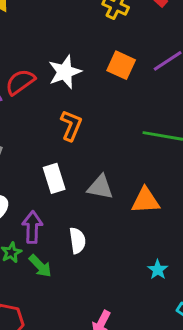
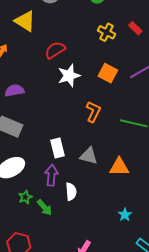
red semicircle: (20, 82) -> (55, 50), moved
orange L-shape: (71, 125) -> (93, 112), moved
purple arrow: (32, 227) -> (51, 175), moved

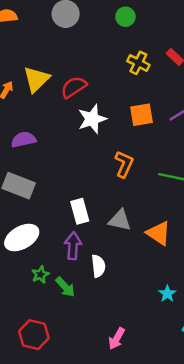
yellow triangle: (25, 21) -> (36, 79), moved, turned 45
orange square: (108, 73) -> (141, 115), turned -36
orange triangle: (119, 167) -> (159, 233), turned 35

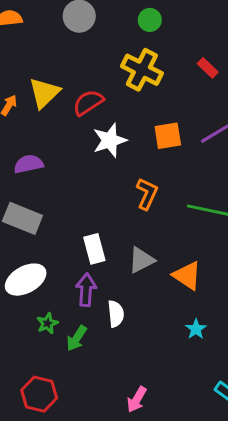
yellow cross: (138, 63) -> (142, 70), moved, size x1.5
gray triangle: (120, 220) -> (141, 260), turned -40
green arrow: (65, 287) -> (77, 338), turned 75
cyan star: (167, 294) -> (196, 329), moved

